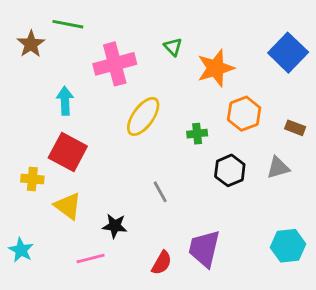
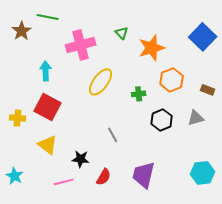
yellow cross: (32, 179) -> (18, 118), moved
red semicircle: (162, 263) -> (104, 177), moved

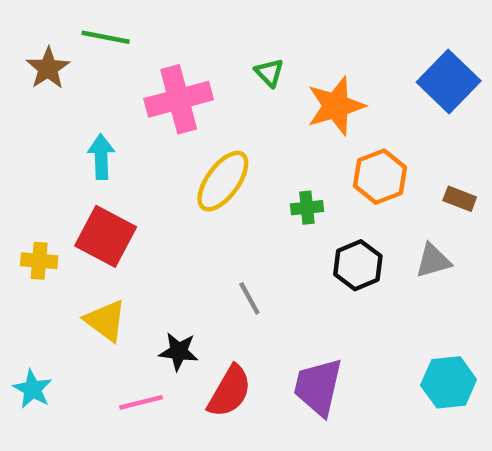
red semicircle: (104, 177) -> (230, 391), size x1.4

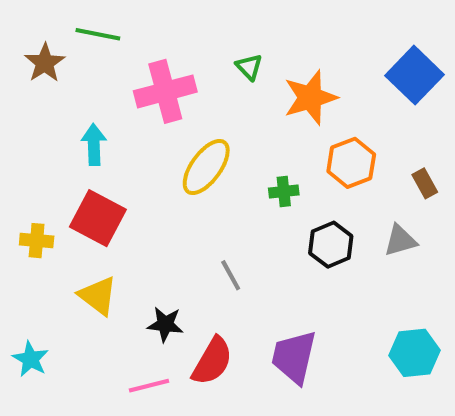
brown rectangle: (460, 199) -> (425, 183), turned 40
pink line: (141, 402) -> (149, 386), moved

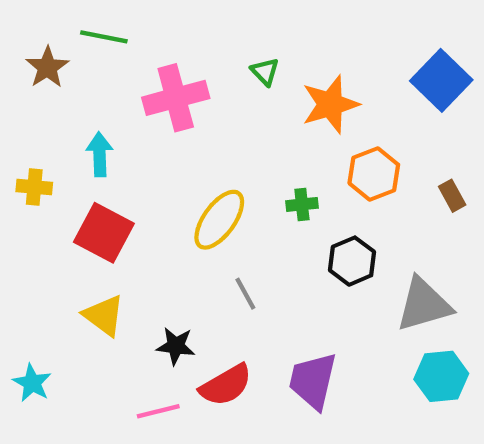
yellow ellipse: (206, 167) -> (219, 220), moved
yellow cross: (37, 241) -> (34, 187), moved
gray triangle: (400, 241) -> (424, 305), moved, size x1.6
red semicircle: (212, 361) -> (226, 385), turned 30

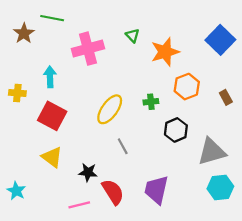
red semicircle: (226, 385) -> (113, 192), turned -92

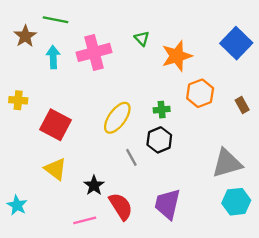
cyan arrow: (50, 77) -> (53, 57), moved
black hexagon: (176, 130) -> (159, 140), moved
black star: (88, 172) -> (94, 185), turned 30

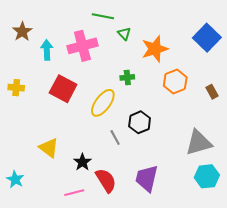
green line: (56, 20) -> (103, 16), moved
green cross: (162, 110) -> (127, 77), moved
red square: (56, 125) -> (63, 89), moved

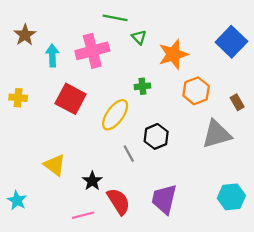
gray triangle: (199, 143) -> (217, 134), moved

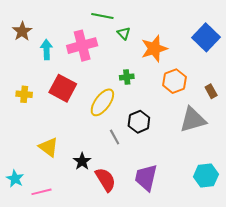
yellow cross: (18, 98) -> (24, 94), moved
pink line: (83, 215) -> (41, 192), moved

